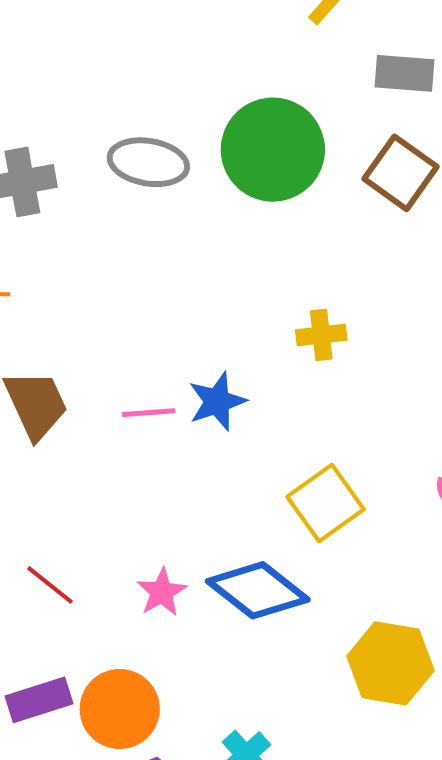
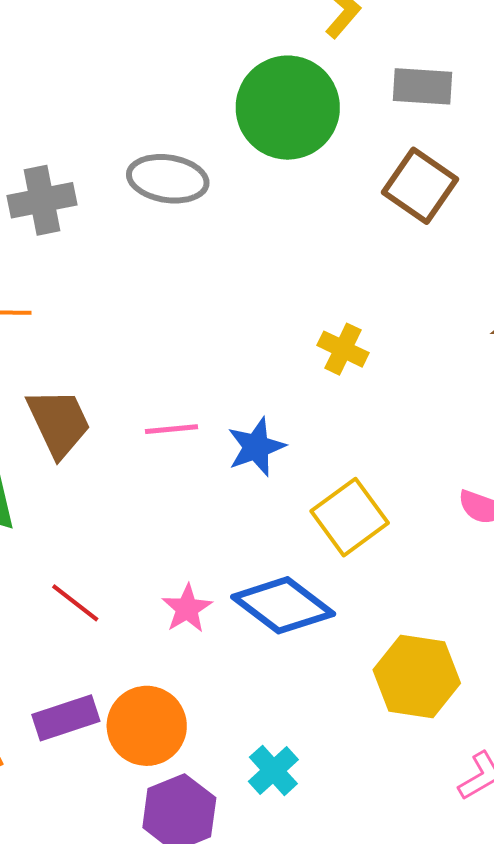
green circle: (273, 150) -> (288, 108), moved
yellow cross: (321, 335) -> (343, 349), turned 33
blue star: (217, 401) -> (256, 447), moved

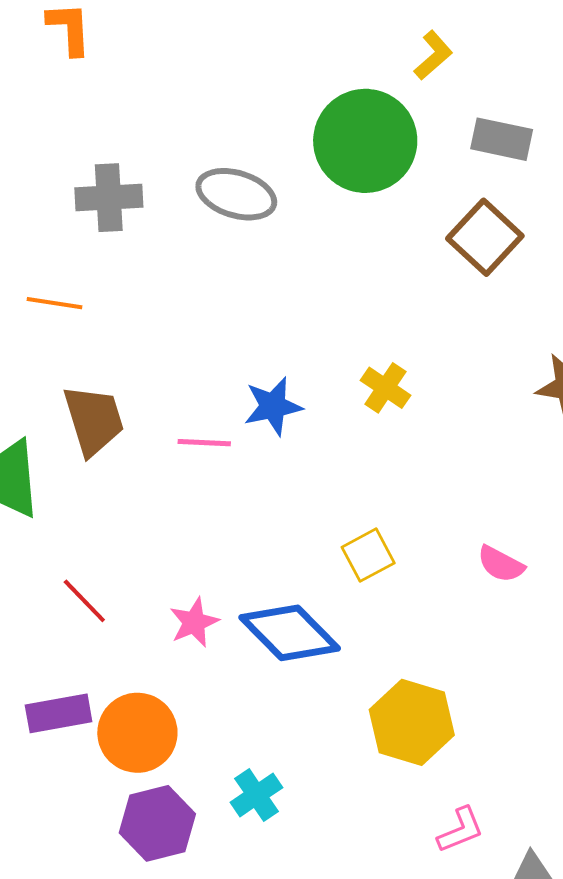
blue star: (256, 447) -> (273, 406), moved
yellow square: (350, 517) -> (368, 555), size x0.7

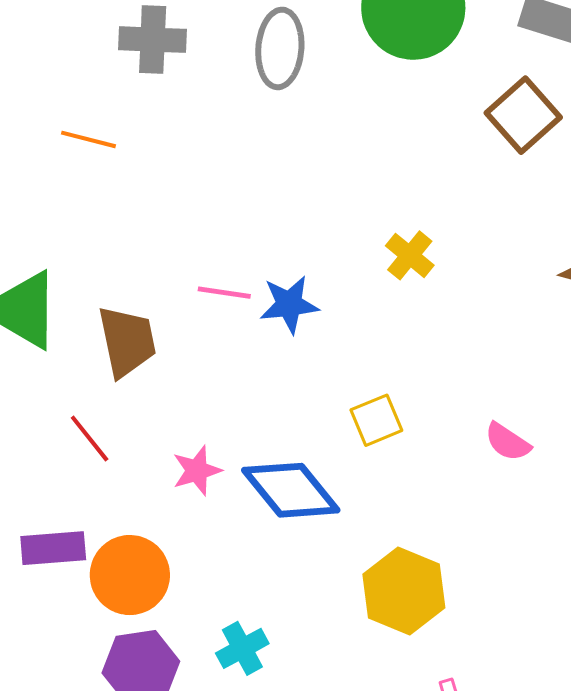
gray ellipse: (236, 194) -> (280, 48), turned 72
blue star: (273, 406) -> (289, 304), moved
brown trapezoid: (94, 420) -> (127, 341), moved

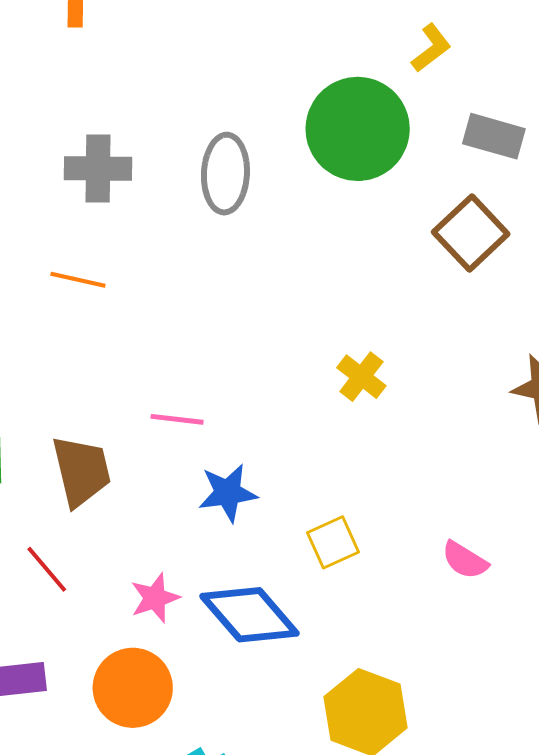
orange line: (88, 139) -> (78, 280), moved
blue star: (289, 304) -> (228, 493), moved
orange circle: (130, 575) -> (133, 688), moved

